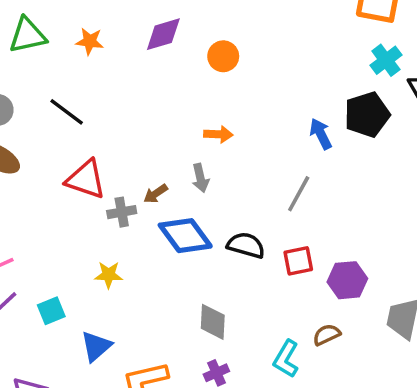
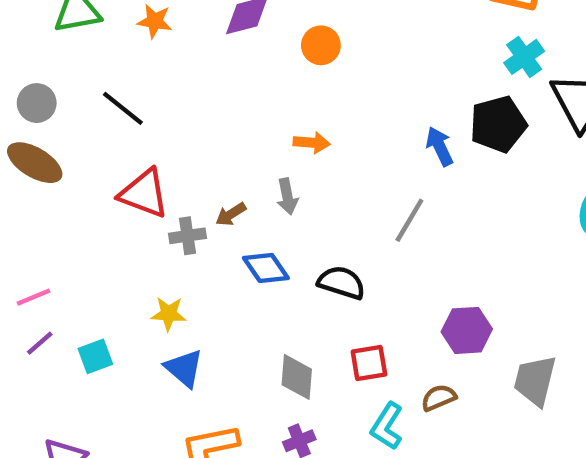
blue diamond: (185, 236) -> (266, 268), size x0.7
red square: (298, 261) -> (369, 363), moved
blue triangle: (96, 346) -> (184, 368), moved, turned -40

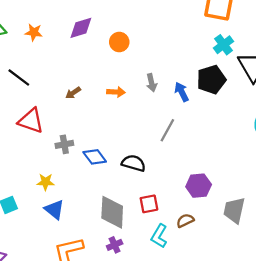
gray arrow: (287, 197) -> (152, 83), moved
brown arrow: (231, 214) -> (73, 93), moved
gray cross: (188, 236) -> (64, 144), moved
gray diamond: (297, 377) -> (112, 212), size x1.4

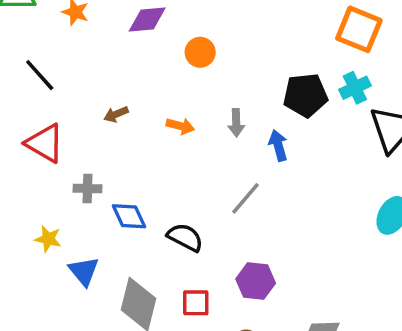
black pentagon: (211, 80) -> (305, 95), moved
purple hexagon: (199, 186) -> (256, 281), moved
blue triangle: (54, 210) -> (84, 271), moved

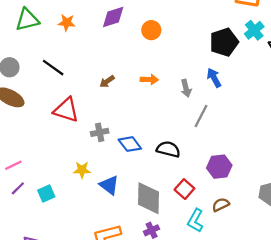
gray arrow: (236, 123) -> (186, 88), moved
red square: (196, 303) -> (184, 189), turned -36

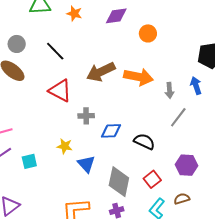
orange arrow: (149, 80) -> (138, 77), size x1.8
brown arrow: (107, 81) -> (101, 72), size x2.0
blue diamond: (130, 144) -> (111, 131), turned -65

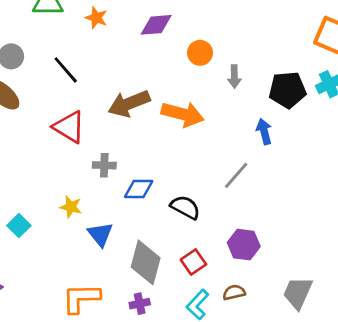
gray arrow: (169, 90) -> (234, 77), moved
cyan square: (29, 161) -> (19, 226), turned -35

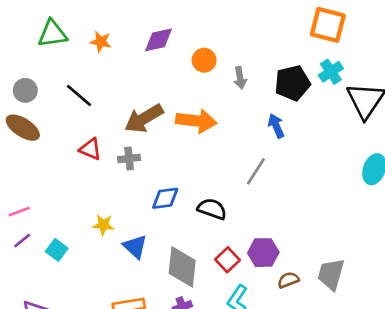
red triangle: (69, 127) -> (90, 149), size x0.7
gray cross: (104, 165) -> (129, 159), moved
purple hexagon: (244, 245) -> (263, 253), moved
brown semicircle: (234, 292) -> (288, 280), moved

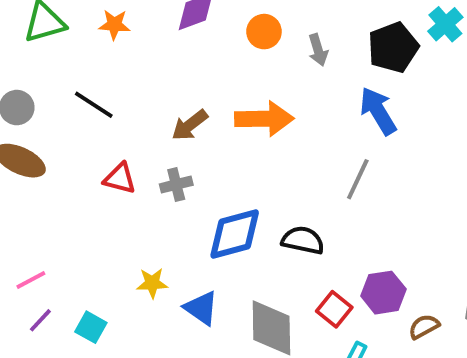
brown arrow: (144, 118) -> (190, 125), size x0.7
blue arrow: (276, 126) -> (378, 111), size x1.4
blue diamond: (165, 198) -> (235, 234), size x1.4

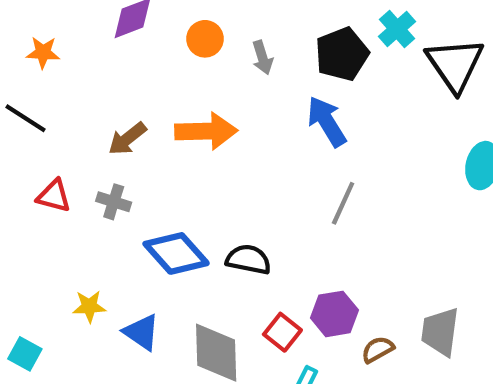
orange star: (114, 25) -> (43, 53), moved
gray line: (358, 179) -> (343, 203), moved
gray cross: (176, 185) -> (114, 202), turned 32
blue diamond: (235, 234) -> (176, 253), turned 64

